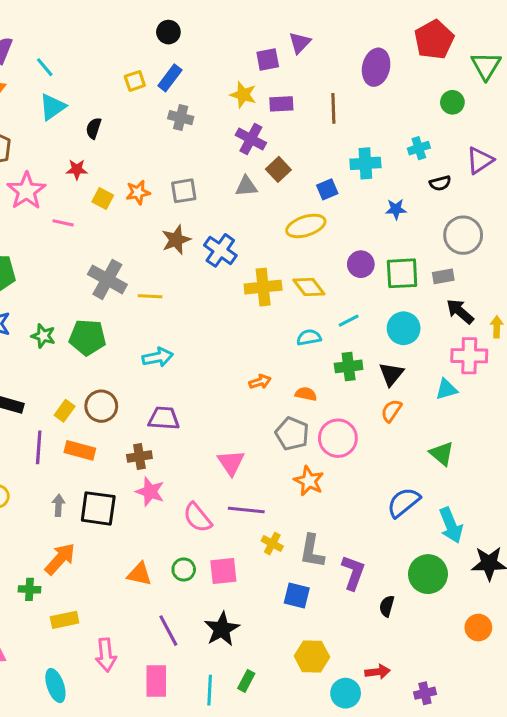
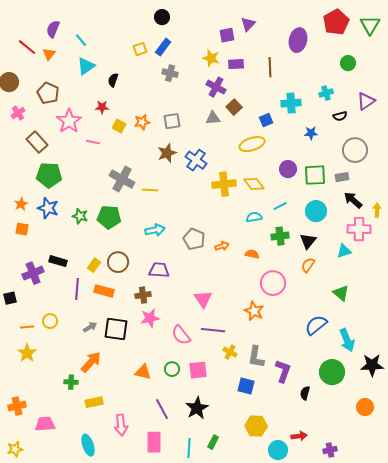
green triangle: (486, 66) -> (370, 25), moved
gray pentagon: (292, 434) -> (194, 239), moved
pink star: (150, 492) -> (150, 318), turned -30
gray arrow: (58, 505) -> (90, 327), turned 56

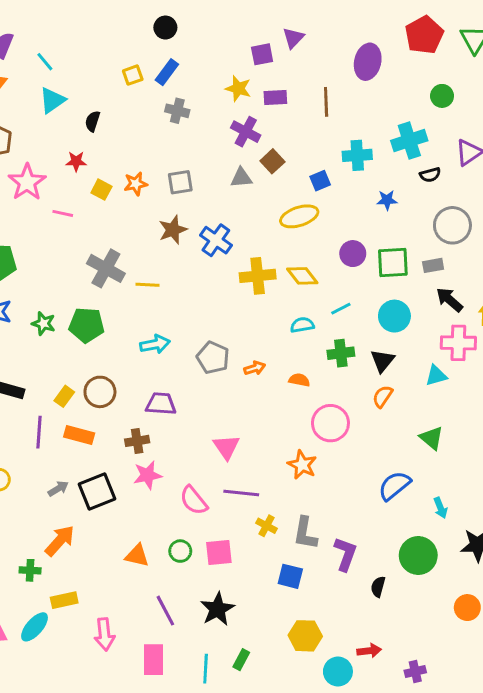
cyan cross: (326, 93) -> (409, 141), size x1.6
black square: (116, 329) -> (97, 492), turned -30
cyan arrow: (347, 340) -> (441, 508), size x0.6
cyan ellipse: (88, 445) -> (34, 627), moved, turned 60

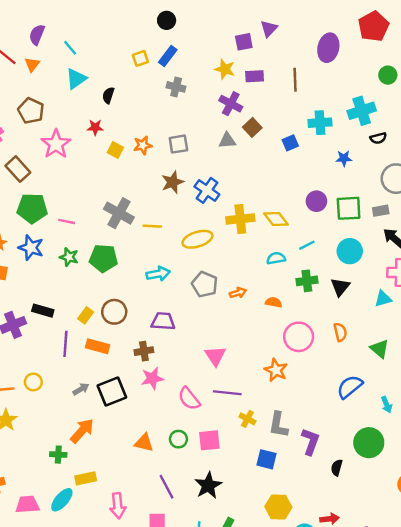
pink line: (63, 213) -> (67, 221), moved
yellow ellipse: (299, 216) -> (197, 239), moved
orange semicircle: (383, 396) -> (340, 332), moved, turned 132

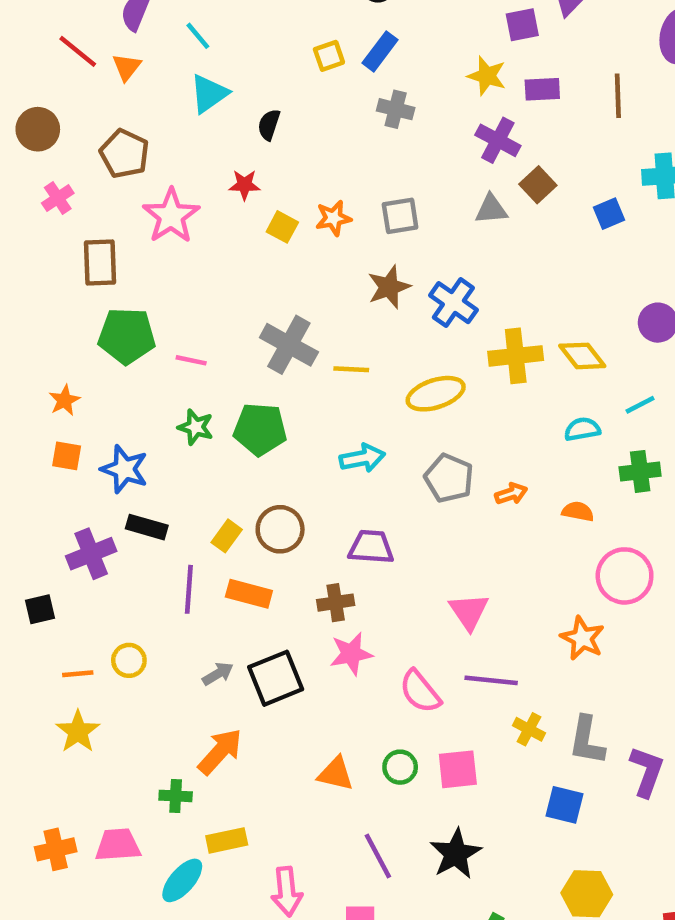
brown rectangle: (18, 169) -> (100, 263), turned 40
blue star: (31, 248) -> (124, 469), moved
pink trapezoid: (27, 505) -> (118, 845), moved

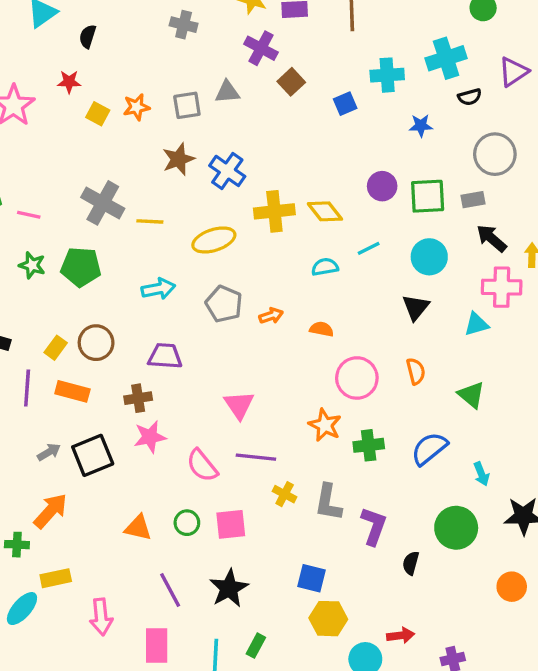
gray triangle: (491, 209) -> (227, 92), moved
green cross: (640, 471) -> (369, 445), moved
blue square: (565, 805) -> (311, 578), moved

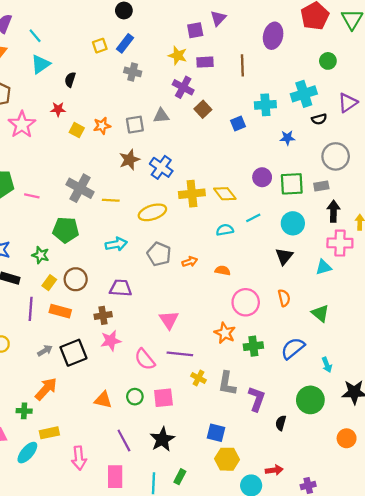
black arrow: (491, 238) -> (333, 211), turned 50
green star: (32, 265) -> (41, 255), moved

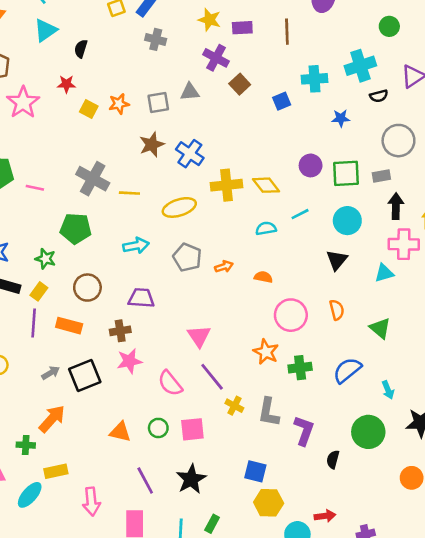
yellow rectangle: (49, 283) -> (39, 291), moved
purple line: (180, 354) -> (212, 377), turned 45

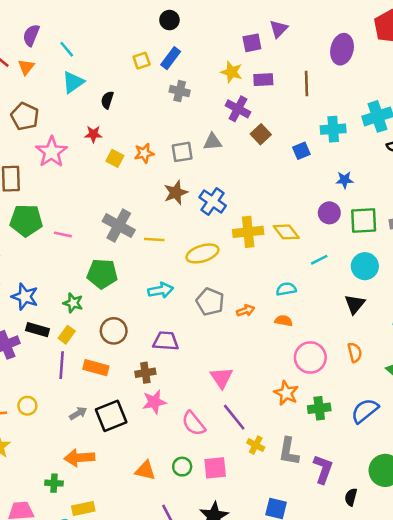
blue star: (341, 118) -> (345, 180), moved
cyan semicircle: (266, 228) -> (286, 289), moved
orange arrow: (52, 419) -> (79, 458), turned -136

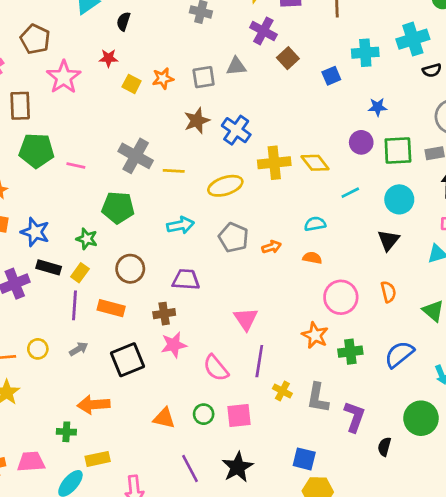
gray arrow: (78, 413) -> (79, 349), moved
purple line: (234, 417) -> (259, 361), turned 48

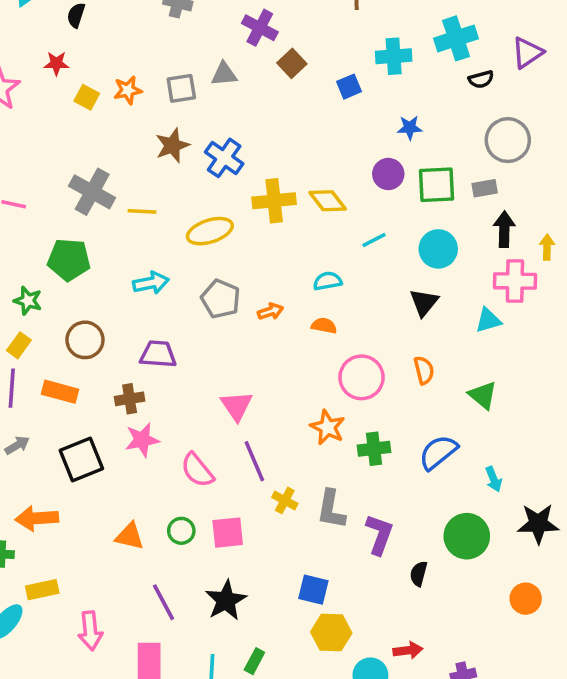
purple line: (259, 361) -> (254, 461), turned -32

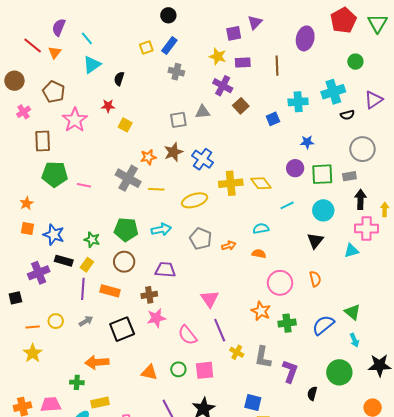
orange star: (128, 90) -> (148, 157), moved
green pentagon: (69, 260) -> (126, 230), moved
green triangle: (483, 395) -> (352, 312), moved

